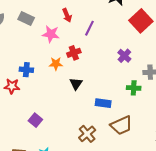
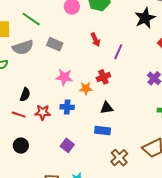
pink star: (51, 34) -> (64, 77), moved
blue cross: (26, 70) -> (67, 107), moved
black triangle: (76, 84) -> (107, 108), turned 48
blue rectangle: (103, 103) -> (103, 131), moved

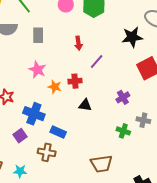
gray rectangle: (55, 44) -> (38, 35), turned 49
blue cross: (67, 107) -> (34, 114), moved, size x1.5
black triangle: (107, 108) -> (85, 105), moved
brown cross: (119, 158) -> (47, 152), moved, turned 36

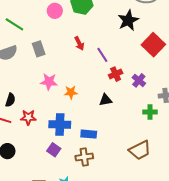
purple line: (97, 61) -> (102, 55), turned -56
red cross: (75, 81) -> (116, 74), moved

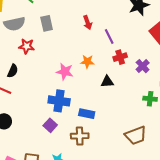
pink star: (49, 82) -> (65, 72), moved
orange star: (71, 92) -> (87, 62), moved
red star: (28, 117) -> (27, 46), moved

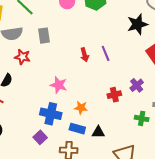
red arrow: (88, 23) -> (85, 55), moved
red cross: (120, 57) -> (114, 95), moved
orange star: (87, 62) -> (81, 108), moved
black triangle: (107, 82) -> (98, 132), moved

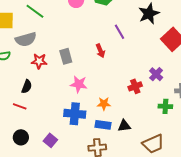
gray rectangle: (44, 36) -> (66, 56), moved
purple line: (106, 53) -> (120, 32), moved
purple square: (40, 137) -> (50, 140), moved

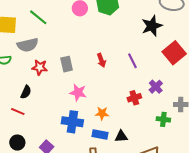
purple line: (120, 32) -> (132, 61), moved

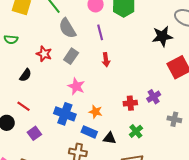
gray semicircle: (28, 45) -> (67, 28), moved, turned 60
purple line: (132, 61) -> (100, 32), moved
gray rectangle: (67, 64) -> (71, 56), turned 35
red line: (18, 111) -> (23, 106), moved
green cross: (163, 119) -> (136, 131), moved, turned 32

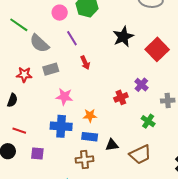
black star: (162, 36) -> (123, 37), moved
gray rectangle: (71, 56) -> (51, 69), turned 56
green cross: (136, 131) -> (148, 121), moved
purple square: (34, 133) -> (37, 154), turned -32
black triangle: (110, 138) -> (112, 145), moved

